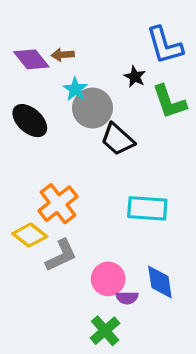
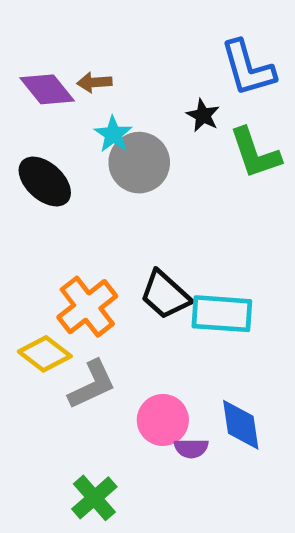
black trapezoid: (118, 139) -> (165, 295), moved
green cross: (105, 331) -> (94, 498), moved

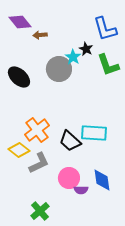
purple diamond: (47, 89) -> (20, 22), moved
cyan star: (113, 134) -> (73, 57), moved
black trapezoid: (165, 295) -> (70, 141), moved

